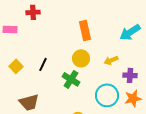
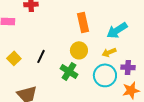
cyan arrow: (130, 32) -> (117, 30), moved
cyan circle: (107, 95) -> (105, 75), moved

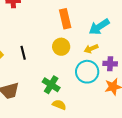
black line: (41, 56) -> (23, 53), turned -40
green cross: (69, 71) -> (51, 85), moved

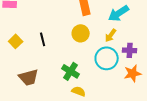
yellow arrow: (91, 49) -> (111, 35), turned -32

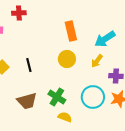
cyan circle: (107, 58) -> (93, 97), moved
brown trapezoid: (29, 77) -> (27, 101), moved

